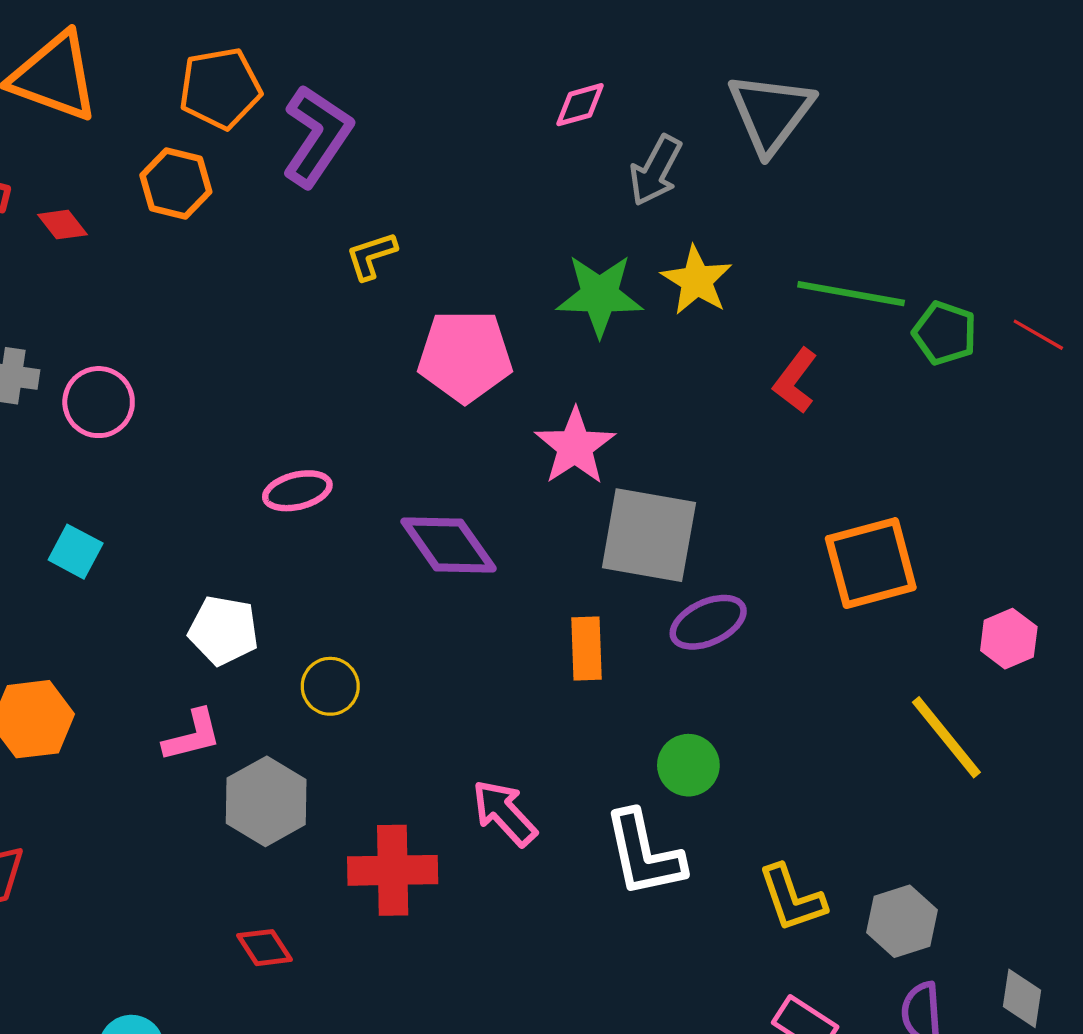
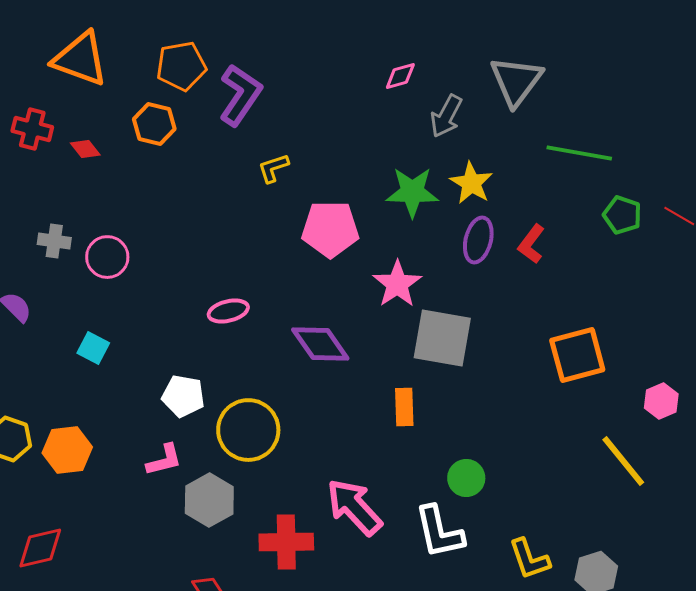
green line: (851, 294) -> (579, 153), moved
purple ellipse: (708, 622) -> (478, 240), moved, turned -51
yellow circle: (330, 686) -> (248, 430), size x1.8
pink arrow: (504, 813) -> (354, 507), size x1.4

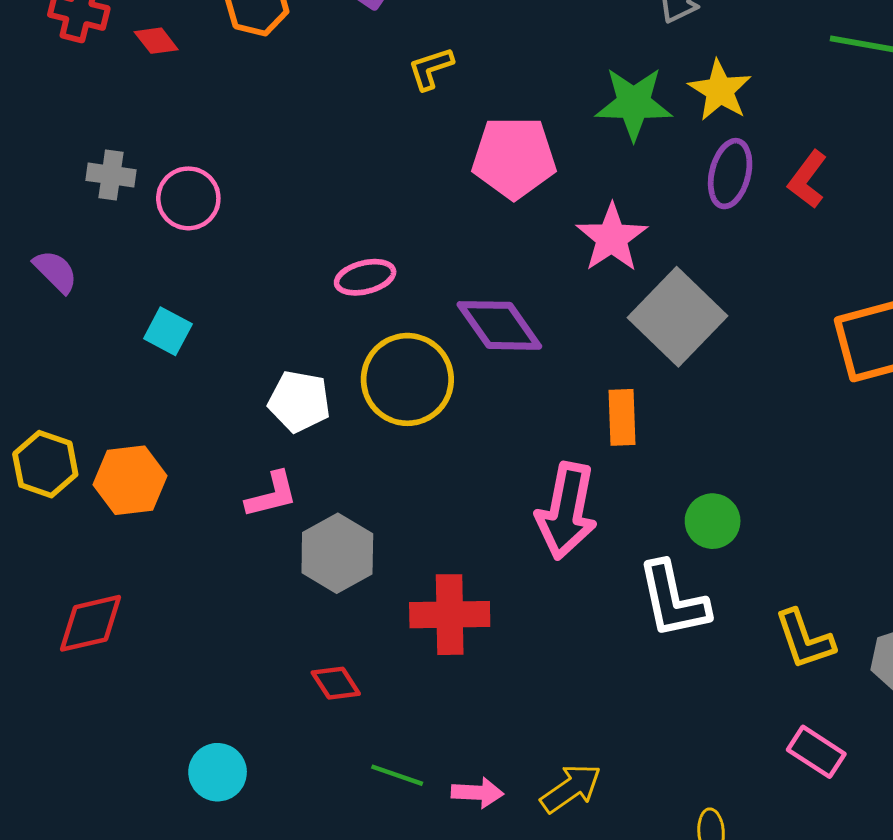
gray square: (442, 338) -> (677, 317), turned 34
yellow circle: (248, 430) -> (407, 379), moved
pink arrow: (354, 507) -> (567, 511), moved, turned -126

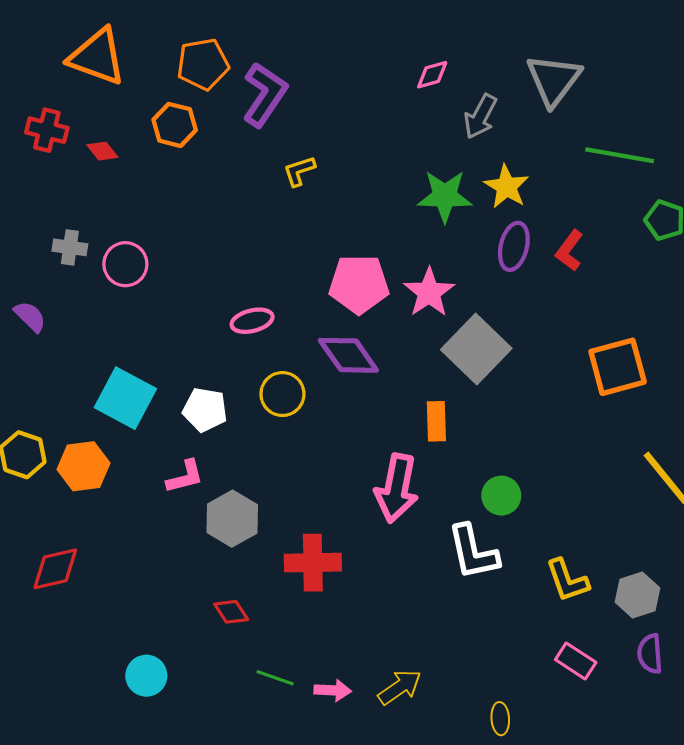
pink pentagon: (514, 158) -> (359, 284), moved
cyan square: (168, 331) -> (125, 398), moved, size x1.8
yellow circle: (407, 379) -> (282, 394), size x0.7

